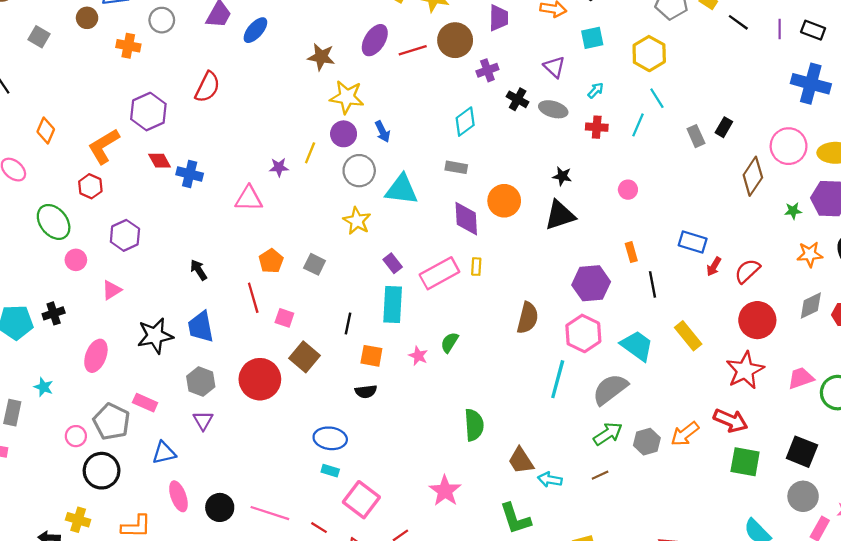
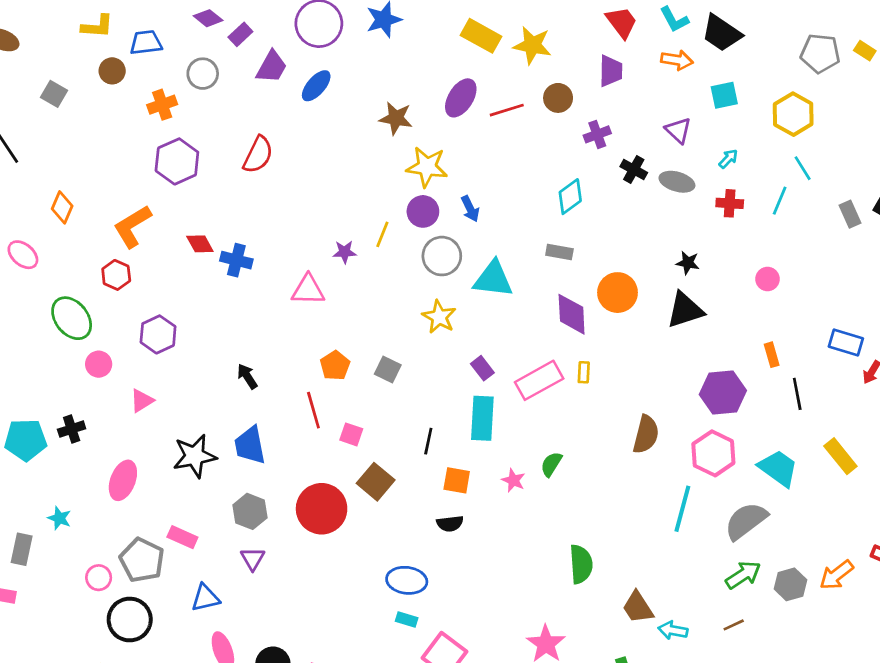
brown circle: (455, 40) -> (558, 98), size x0.7
orange cross: (128, 46) -> (162, 105), turned -30
purple hexagon: (148, 112) -> (177, 161), moved

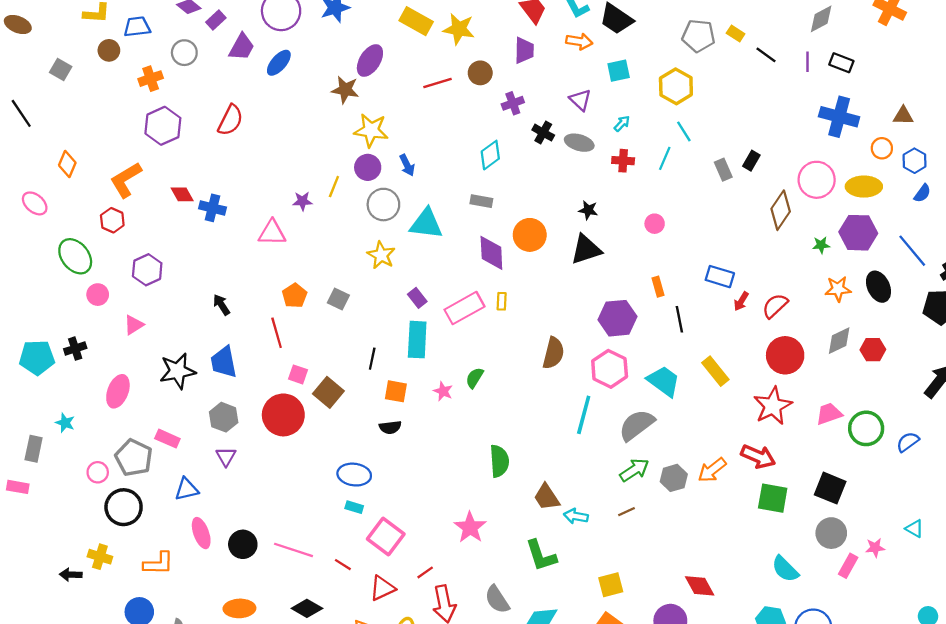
purple ellipse: (461, 98) -> (370, 61), moved
pink square: (351, 434) -> (298, 374), moved

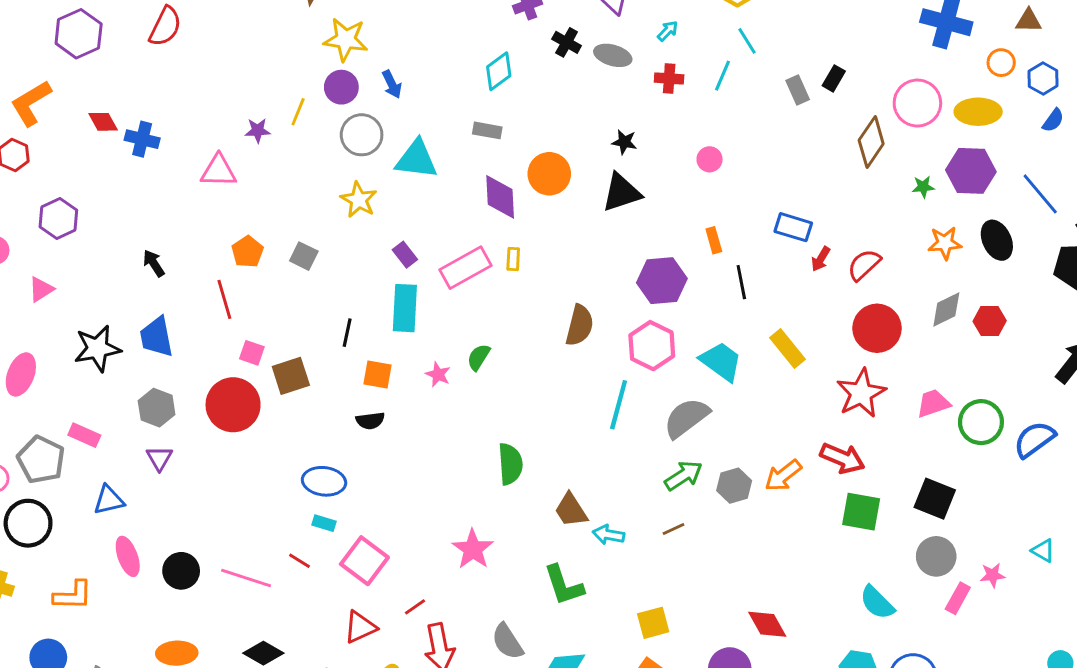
brown square: (328, 392) -> (291, 376), turned 32
blue semicircle: (908, 442) -> (1034, 439), size x1.4
red line: (343, 565) -> (299, 561), moved

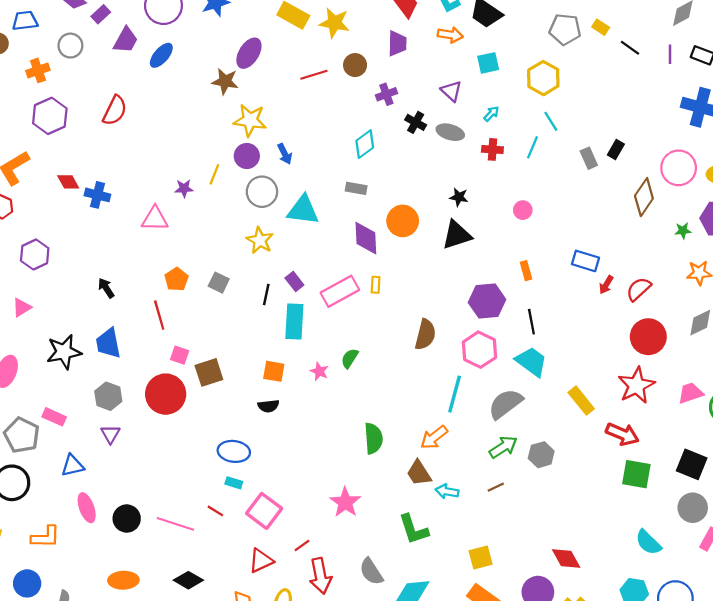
black line: (741, 282) -> (531, 322), moved
black line: (347, 333) -> (266, 294), moved
yellow rectangle: (787, 348) -> (581, 401), moved
orange arrow: (783, 476) -> (434, 437), moved

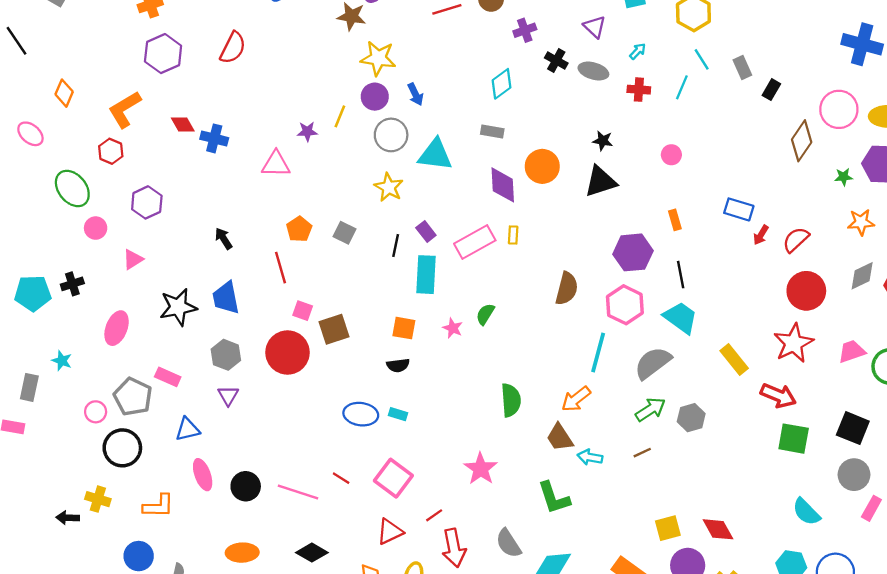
gray rectangle: (589, 158) -> (742, 68), moved
cyan rectangle: (234, 483) -> (398, 414), moved
yellow square: (481, 557) -> (668, 528), moved

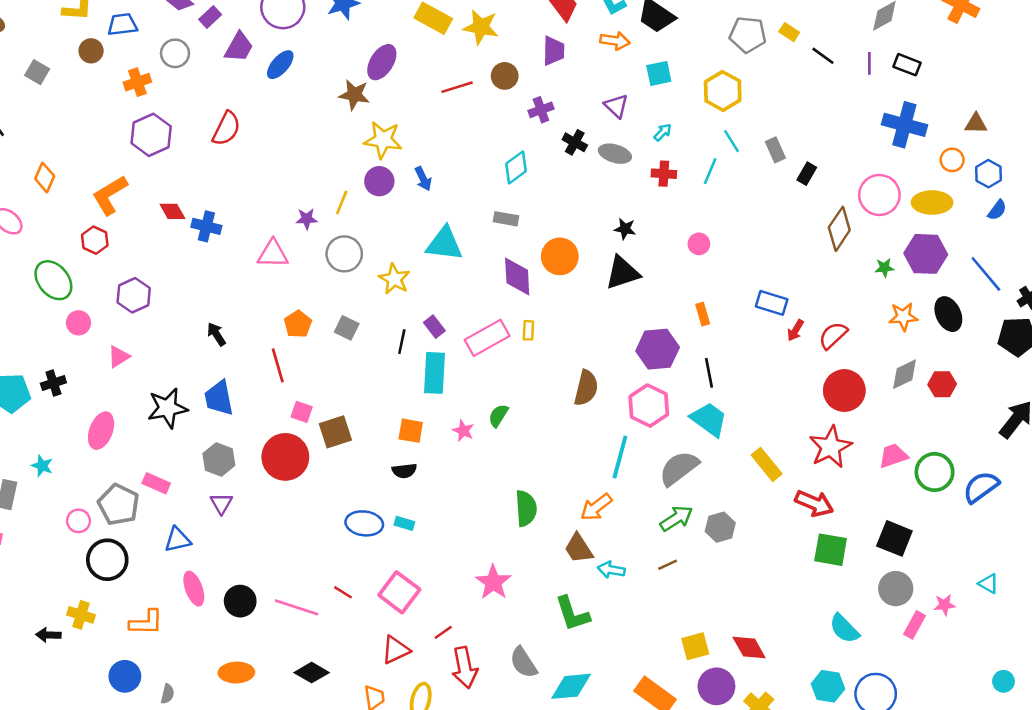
gray circle: (391, 135) -> (344, 254), moved

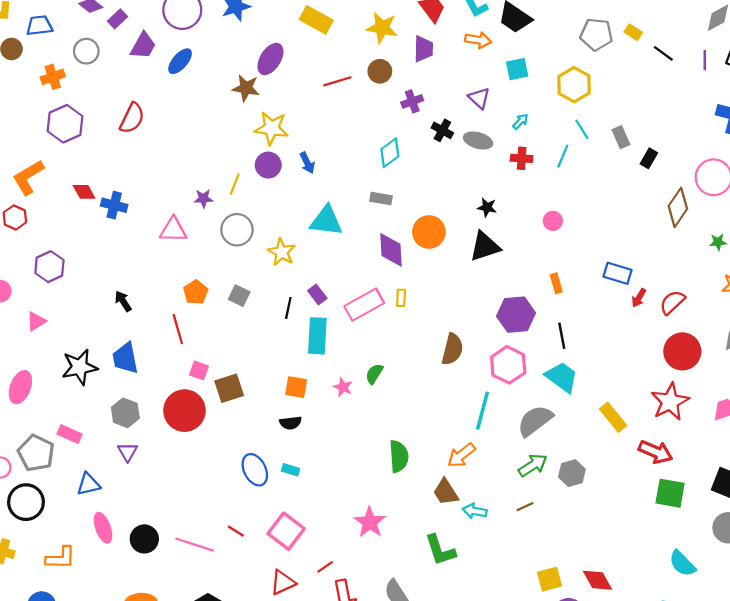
yellow star: (481, 27) -> (382, 28), moved
blue ellipse: (364, 523) -> (255, 470), turned 56

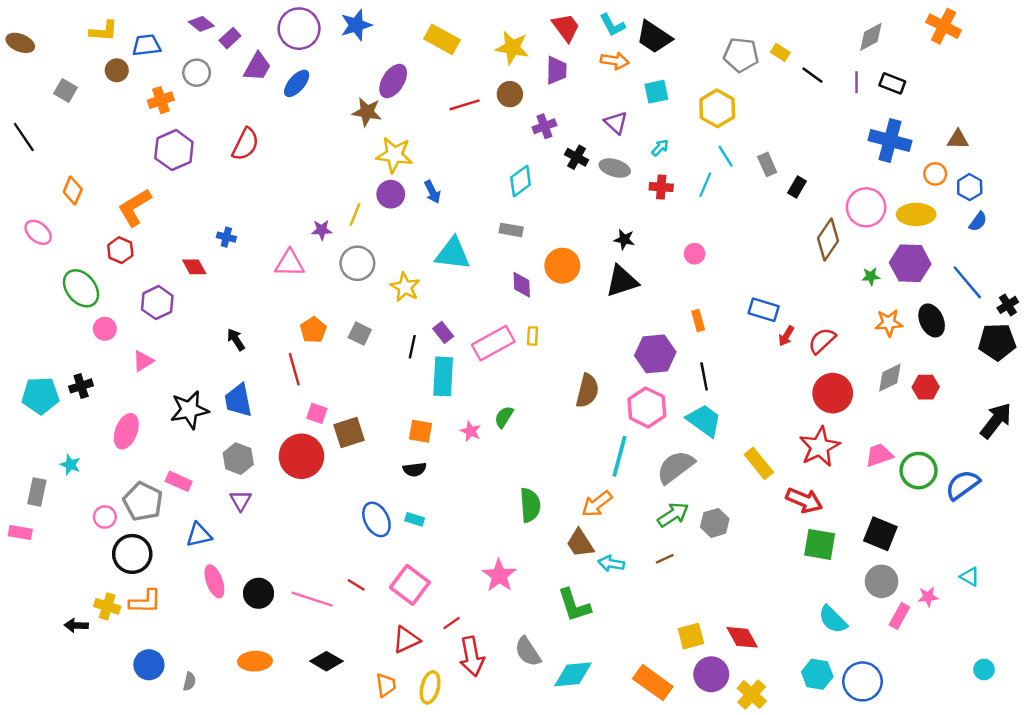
red diamond: (84, 192) -> (194, 267), moved
blue cross: (114, 205) -> (226, 237), size x0.7
purple diamond: (391, 250) -> (522, 285), size x0.7
orange L-shape: (61, 558) -> (145, 602), moved

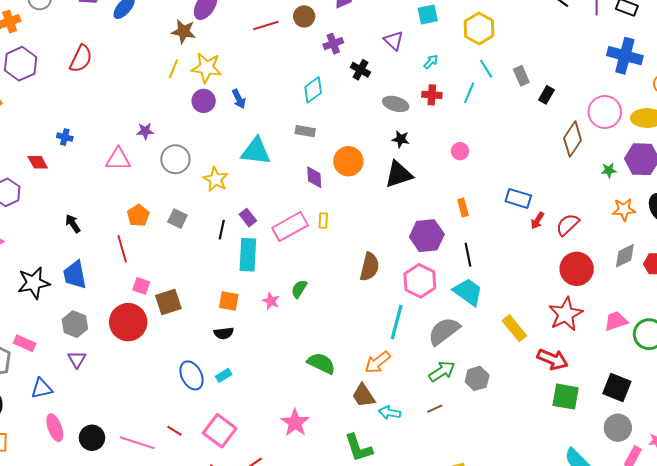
gray ellipse: (615, 168) -> (396, 104), moved
yellow line: (355, 214) -> (173, 69), moved
green semicircle: (530, 505) -> (321, 363), turned -60
cyan rectangle: (415, 519) -> (224, 375), turned -49

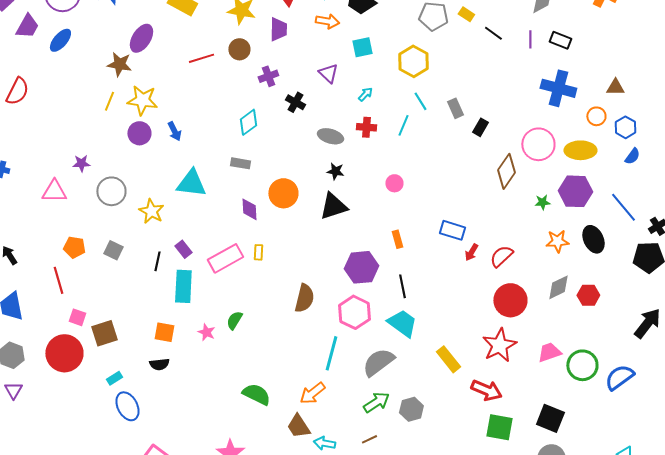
orange pentagon: (138, 216) -> (74, 247), turned -30
cyan rectangle: (224, 375) -> (114, 378), moved

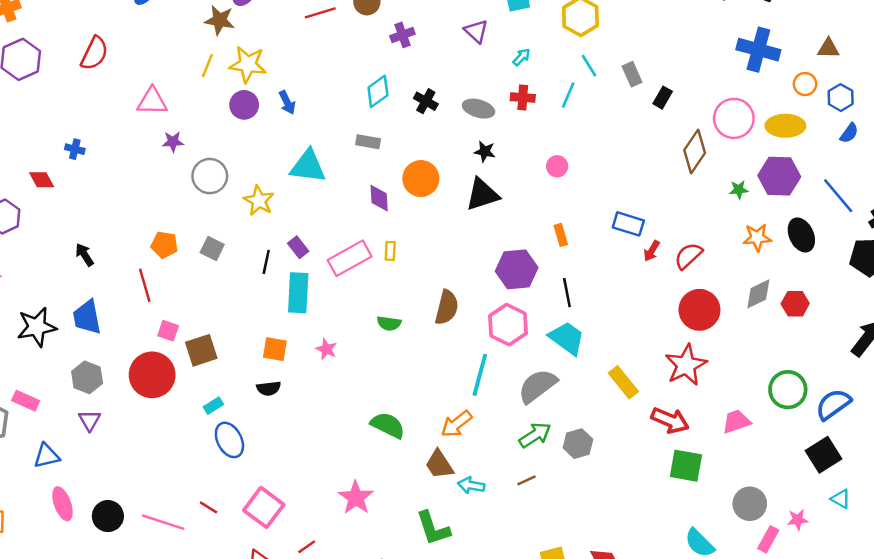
black cross: (295, 102) -> (426, 101), moved
pink triangle: (54, 191) -> (152, 101), moved
green semicircle: (234, 320) -> (389, 323), moved, turned -114
pink trapezoid: (549, 352) -> (736, 422), moved
black square: (550, 418) -> (823, 455), moved, turned 36

